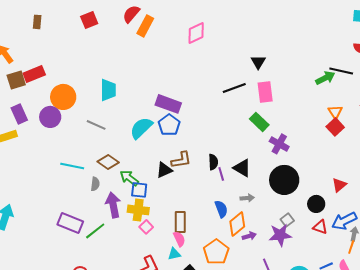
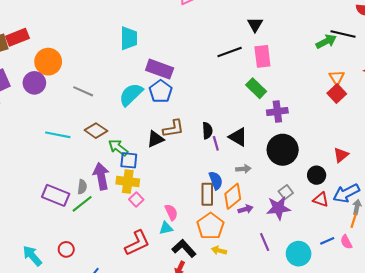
cyan trapezoid: (108, 90) -> (129, 38), moved
purple cross: (279, 144) -> (277, 111), turned -36
gray semicircle: (95, 184) -> (82, 187), moved
brown rectangle: (180, 222) -> (207, 194), moved

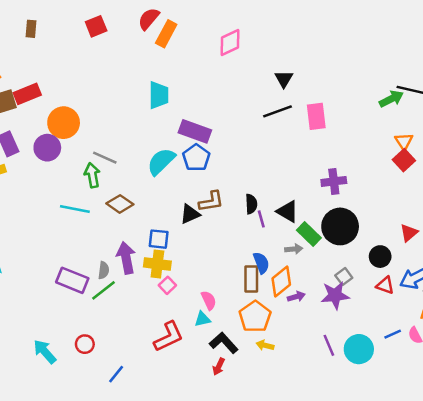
black triangle: (255, 25) -> (284, 79), moved
green rectangle: (256, 88) -> (309, 234), moved
green arrow: (118, 148) -> (92, 175), moved, turned 42
purple line: (265, 242) -> (329, 345), moved

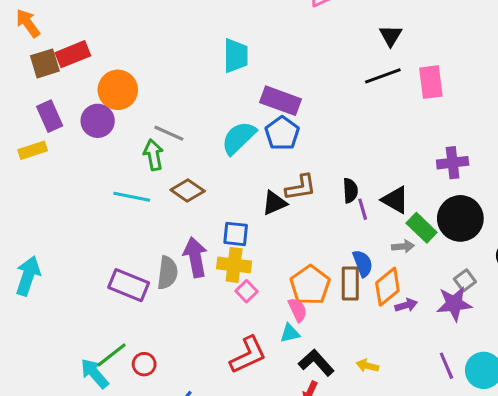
gray semicircle: (104, 270) -> (167, 273), size x1.5
green line: (104, 290) -> (112, 355), moved
orange pentagon: (255, 317) -> (310, 285), moved

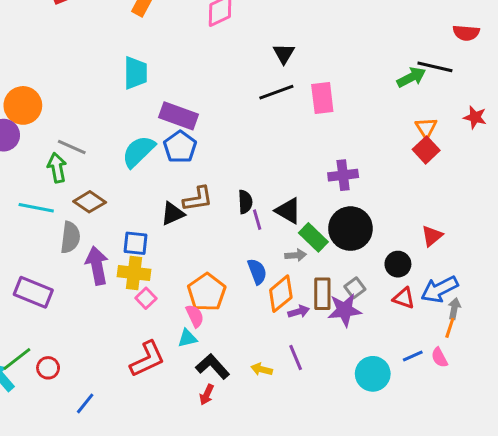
gray semicircle: (167, 273) -> (70, 237), moved
brown rectangle: (350, 284) -> (322, 294), moved
purple line: (446, 366) -> (296, 357), moved

